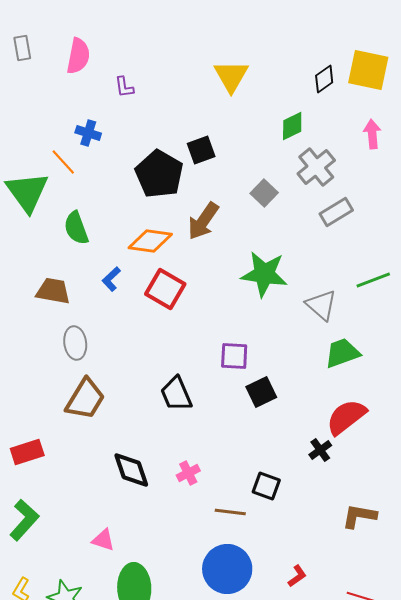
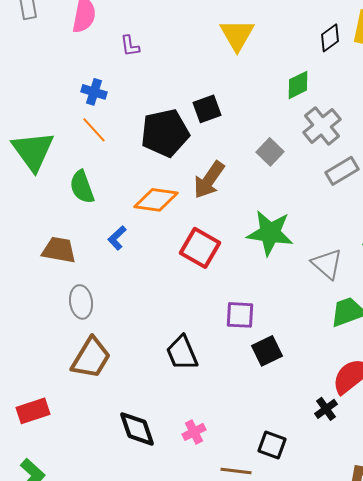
orange line: (63, 162) -> (94, 130), moved
black pentagon: (159, 174) -> (165, 133), turned 30
red square: (165, 289) -> (200, 248), moved

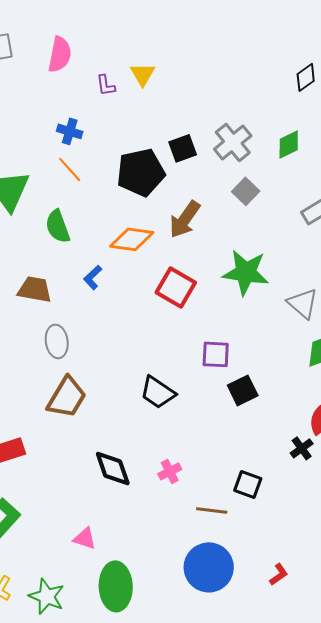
yellow triangle: (237, 35) -> (143, 74), moved, size x0.7
green diamond: (298, 85) -> (289, 144), moved
gray cross: (322, 126) -> (233, 142), moved
black trapezoid: (182, 353) -> (158, 392), turned -33

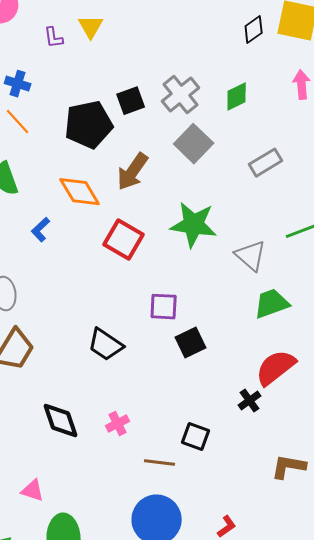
gray square: (246, 191) -> (194, 144), size x1.4
orange diamond: (132, 239) -> (80, 192), turned 51

